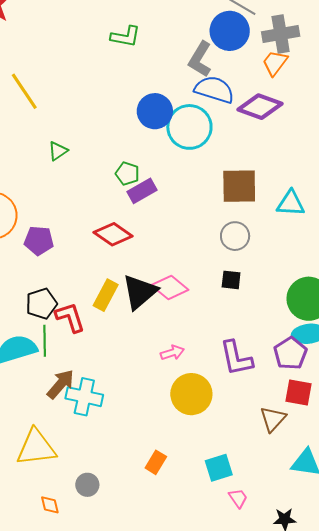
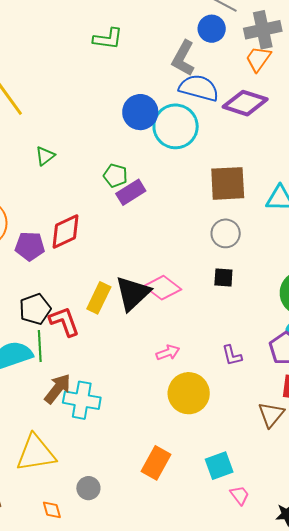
blue circle: (230, 31) -> (212, 29), size x0.7
red diamond: (113, 234) -> (66, 232), moved, turned -57
purple L-shape: (236, 358) -> (232, 355), size x0.6
orange rectangle: (156, 462) -> (156, 463), size x1.4

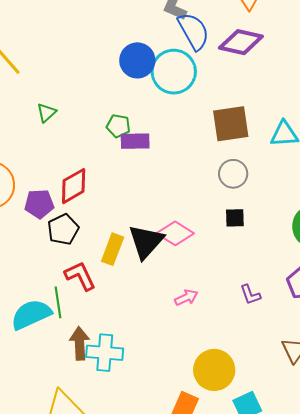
blue semicircle: (199, 88) -> (194, 31), turned 51
purple rectangle: (131, 192) -> (135, 141), turned 36
black pentagon: (35, 309) -> (63, 229), moved
brown arrow: (58, 389) -> (80, 343), turned -36
yellow circle: (189, 393) -> (214, 370), moved

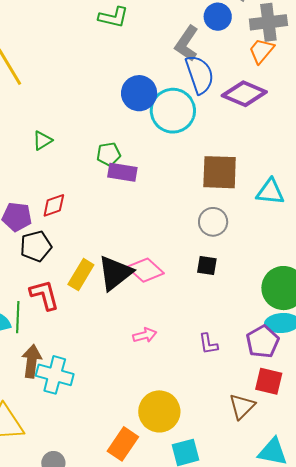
green triangle: (46, 113) -> (42, 140), moved
green pentagon: (118, 126) -> (109, 154), turned -30
red diamond: (74, 186) -> (54, 205), size x0.7

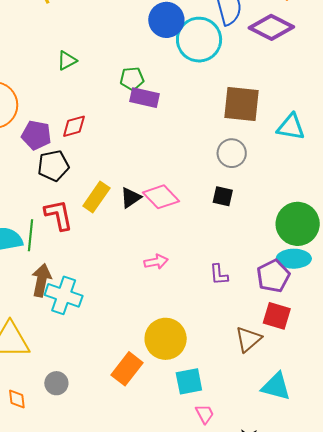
black triangle: (115, 273) -> (131, 198), size x0.6

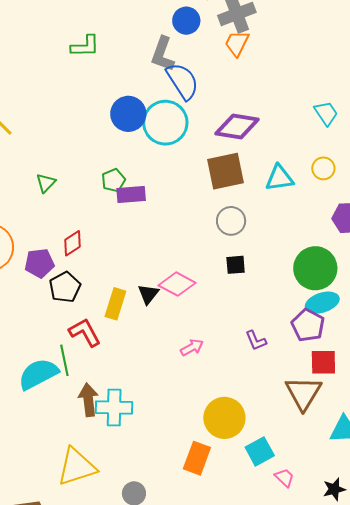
purple diamond: (271, 27) -> (237, 127), moved
brown triangle: (248, 339) -> (303, 393), size x1.4

